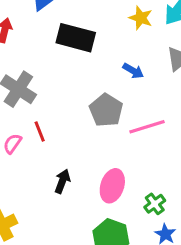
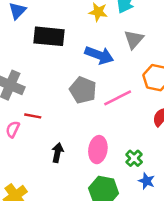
blue arrow: (133, 71) -> (99, 55), size x1.6
red line: (40, 131) -> (33, 116), turned -49

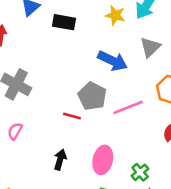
black rectangle: (49, 36) -> (64, 22), moved, size x0.7
red line: (33, 116) -> (72, 116), moved

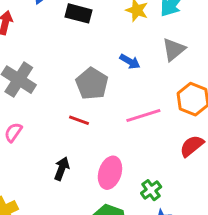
blue arrow: (113, 61) -> (130, 61), size x0.6
gray pentagon: (92, 96) -> (92, 84), moved

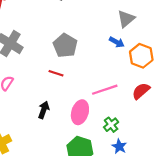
blue arrow: (130, 61) -> (117, 42), moved
pink line: (143, 115) -> (105, 90), moved

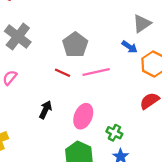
pink line: (105, 90) -> (96, 72), moved
green cross: (111, 125) -> (114, 133), turned -32

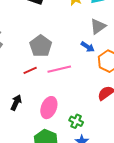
red line: (62, 73) -> (30, 70), turned -48

